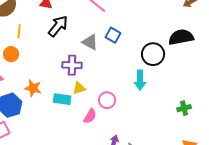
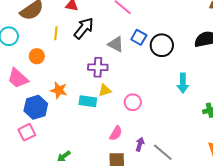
yellow line: (19, 31) -> (56, 33), moved
black circle: (153, 54) -> (162, 45), moved
cyan arrow: (140, 80) -> (183, 83), moved
pink semicircle: (90, 116) -> (116, 133), moved

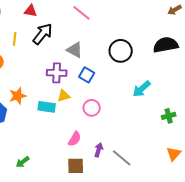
blue square: (139, 37) -> (87, 75), moved
cyan arrow: (183, 83) -> (142, 89), turned 48
orange star: (59, 90) -> (18, 96), turned -30

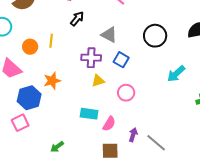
black arrow: (43, 34) -> (77, 19), size x0.7
yellow line: (15, 39) -> (51, 41), moved
cyan rectangle: (47, 107) -> (89, 114), moved

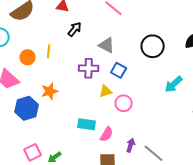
yellow triangle: (98, 81) -> (106, 91), moved
pink square: (20, 123) -> (33, 152), moved

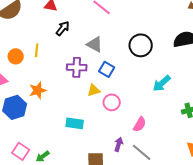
pink semicircle: (107, 134) -> (140, 124), moved
pink square: (33, 152) -> (21, 151), turned -30

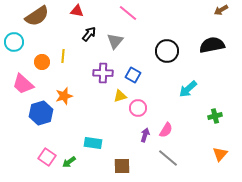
gray triangle: (95, 44) -> (115, 41), moved, turned 42
cyan rectangle: (75, 123) -> (93, 143), moved
purple arrow: (119, 144) -> (145, 135), moved

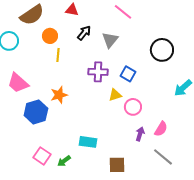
orange circle: (42, 62) -> (50, 36), moved

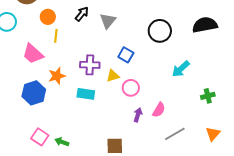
purple cross: (98, 72) -> (90, 65), moved
pink trapezoid: (18, 83) -> (33, 54), moved
cyan rectangle: (88, 142) -> (86, 94), moved
gray line: (163, 157) -> (175, 134), moved, turned -70
green arrow: (64, 161) -> (62, 142), turned 56

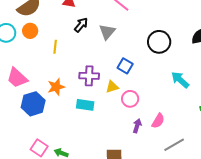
orange circle: (48, 17) -> (30, 31), moved
pink trapezoid: (33, 54) -> (17, 78), moved
cyan arrow: (181, 69) -> (180, 80), turned 84

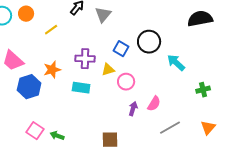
black circle: (159, 42) -> (149, 42), moved
yellow line: (55, 47) -> (51, 30), turned 48

